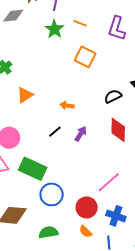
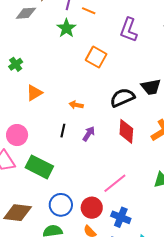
orange line: (80, 23) -> (89, 11), moved
black semicircle: (113, 96) -> (122, 98), size x1.4
black line: (55, 132) -> (63, 131), turned -40
blue circle: (52, 194) -> (61, 205), moved

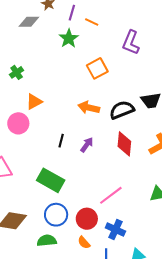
orange square: (96, 57) -> (97, 68), turned 30
orange arrow: (76, 105) -> (89, 108), moved, size x1.5
pink circle: (17, 135) -> (18, 123), moved
green rectangle: (39, 167) -> (51, 180), moved

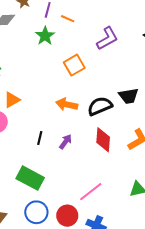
purple L-shape: (131, 43) -> (107, 38), turned -140

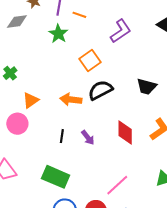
black trapezoid: (128, 96) -> (147, 87), turned 30
orange arrow: (67, 104) -> (71, 99), moved
black semicircle: (100, 106) -> (100, 90), moved
purple arrow: (66, 142) -> (88, 137), turned 112

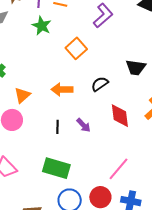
black semicircle: (100, 90) -> (100, 84), moved, size x0.7

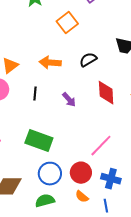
black line: (58, 127) -> (35, 93), moved

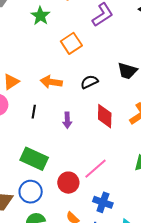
purple arrow: (69, 100) -> (67, 120), turned 35
red circle: (81, 173) -> (68, 183), moved
blue circle: (50, 174) -> (31, 192), moved

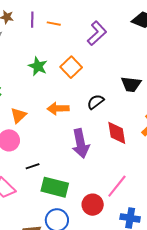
green star: (40, 16) -> (38, 66), moved
black line: (34, 112) -> (33, 166), moved, turned 72
purple arrow: (67, 120) -> (81, 143), size x1.8

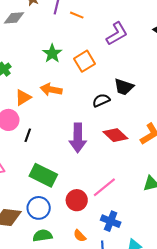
black trapezoid: (131, 84) -> (124, 87), moved
orange arrow: (58, 108) -> (51, 90), moved
red diamond: (117, 133) -> (115, 135), turned -50
black line: (33, 166) -> (28, 135), moved, turned -64

